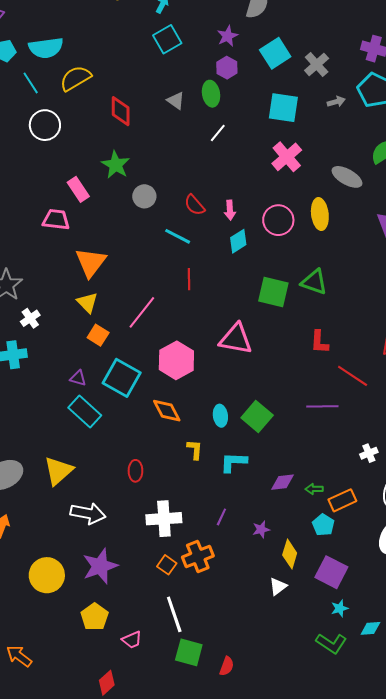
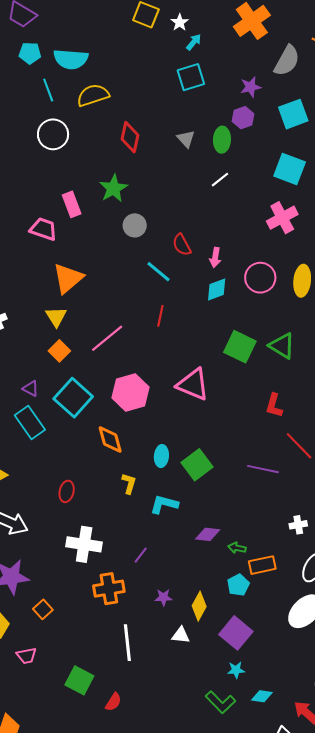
purple star: (261, 529) -> (164, 597), moved
orange square: (167, 565) -> (43, 609), moved
white triangle: (278, 586) -> (181, 635), turned 30
white line: (174, 614) -> (127, 643), moved

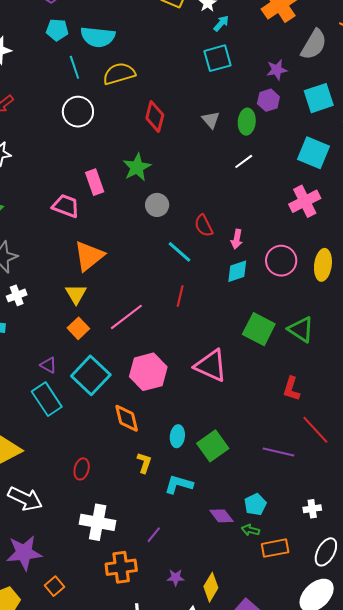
purple diamond: (208, 534) -> (221, 516), turned 45
cyan pentagon: (238, 585) -> (255, 504), moved

